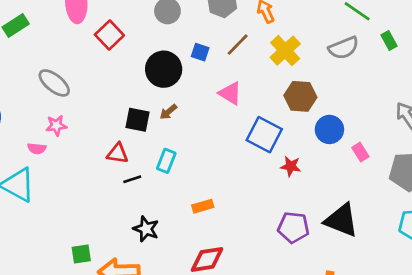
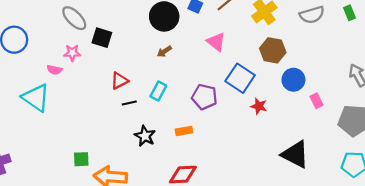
black square: (138, 120) -> (102, 38), moved
red triangle: (117, 153) -> (119, 81), turned -42
purple pentagon: (293, 227) -> (204, 97), moved
black star: (146, 229) -> (145, 136), moved

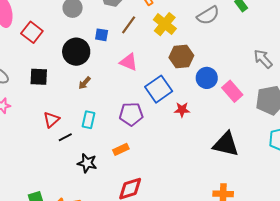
black square: (102, 38) -> (39, 77), moved
blue square: (240, 78) -> (159, 89), turned 36
pink rectangle: (316, 101) -> (232, 91), size x1.5

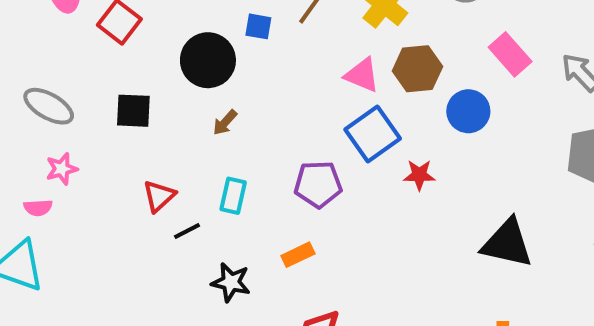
pink triangle: (129, 62) -> (362, 75), moved
pink rectangle: (232, 91) -> (510, 54), moved

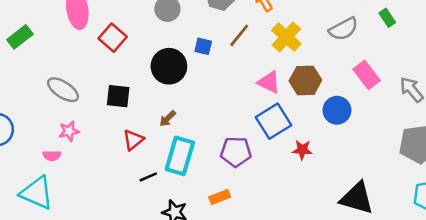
brown arrow: (225, 122) -> (168, 119), moved
red triangle: (159, 196) -> (133, 140), moved
cyan rectangle: (233, 196) -> (180, 156), size x1.6

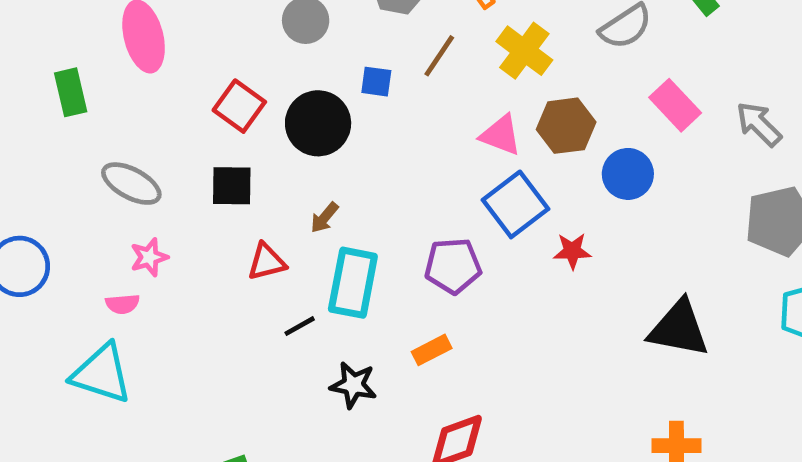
green rectangle: (20, 37) -> (71, 92), moved, turned -60
red square: (113, 38) -> (239, 106), moved
red triangle: (133, 140) -> (267, 262), turned 30

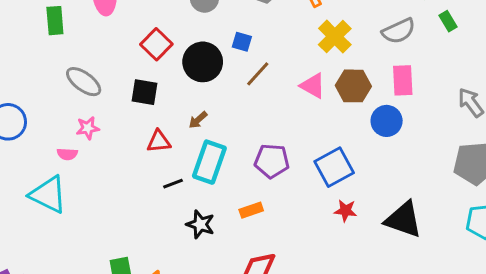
brown line: (439, 56) -> (258, 74), moved
pink rectangle: (675, 105) -> (403, 80), moved, turned 32
blue square: (516, 204) -> (334, 167), moved
red star: (572, 251) -> (345, 211), moved

